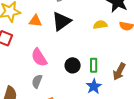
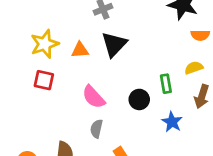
yellow semicircle: (100, 25) -> (194, 68), moved
green rectangle: (94, 65) -> (166, 84), moved

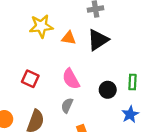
red square: (44, 80) -> (30, 79), moved

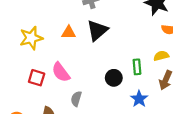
yellow star: (41, 26) -> (31, 38), moved
pink semicircle: (71, 79) -> (61, 72), moved

